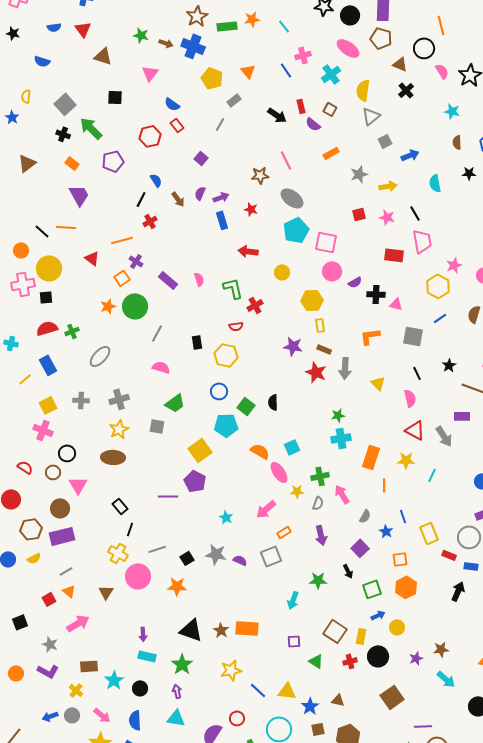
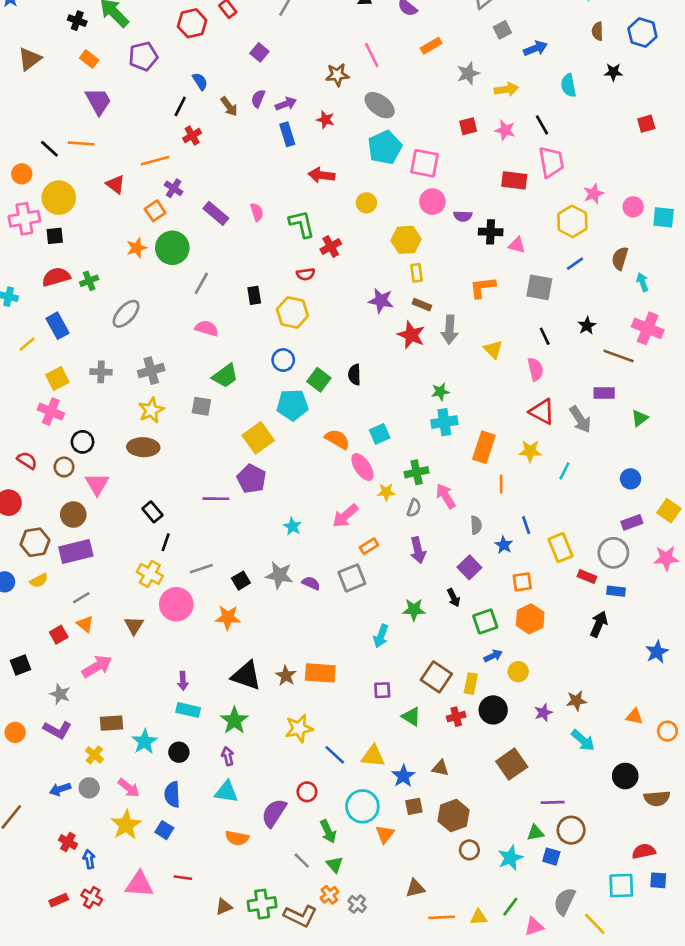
purple semicircle: (355, 282) -> (463, 216), turned 32
gray semicircle: (365, 516) -> (476, 525), turned -32

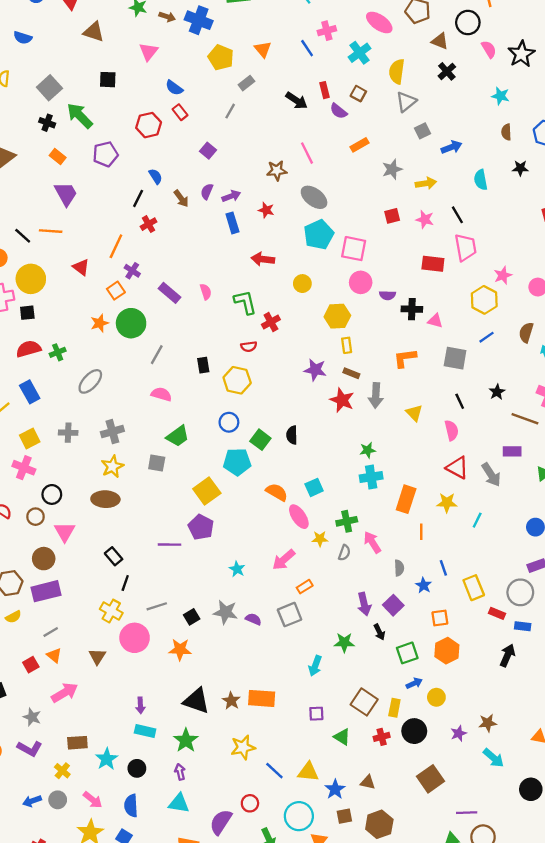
orange line: (155, 161) -> (116, 246), turned -50
purple arrow: (418, 550) -> (364, 604), moved

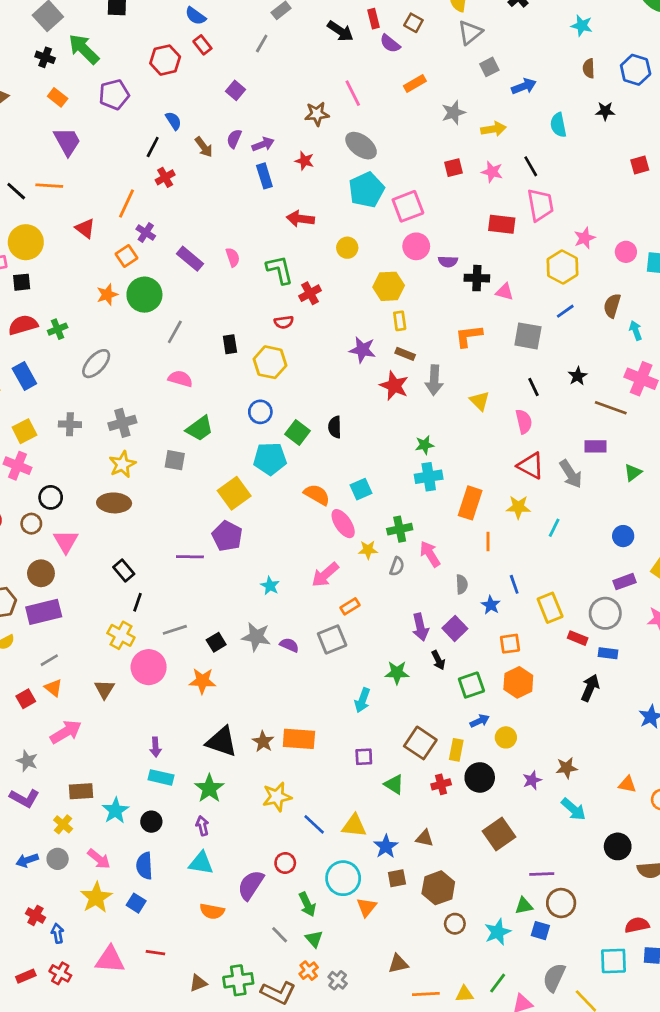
pink square: (354, 249) -> (408, 206), turned -32

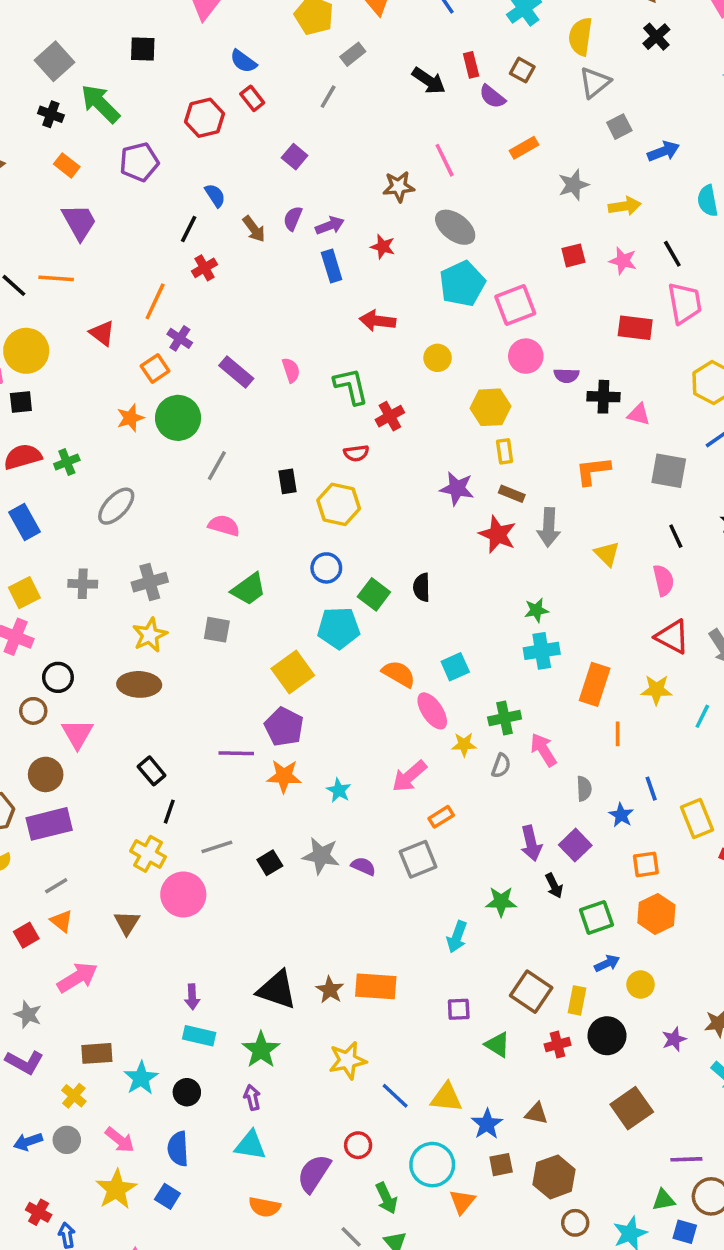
orange star: (202, 681) -> (284, 776), moved

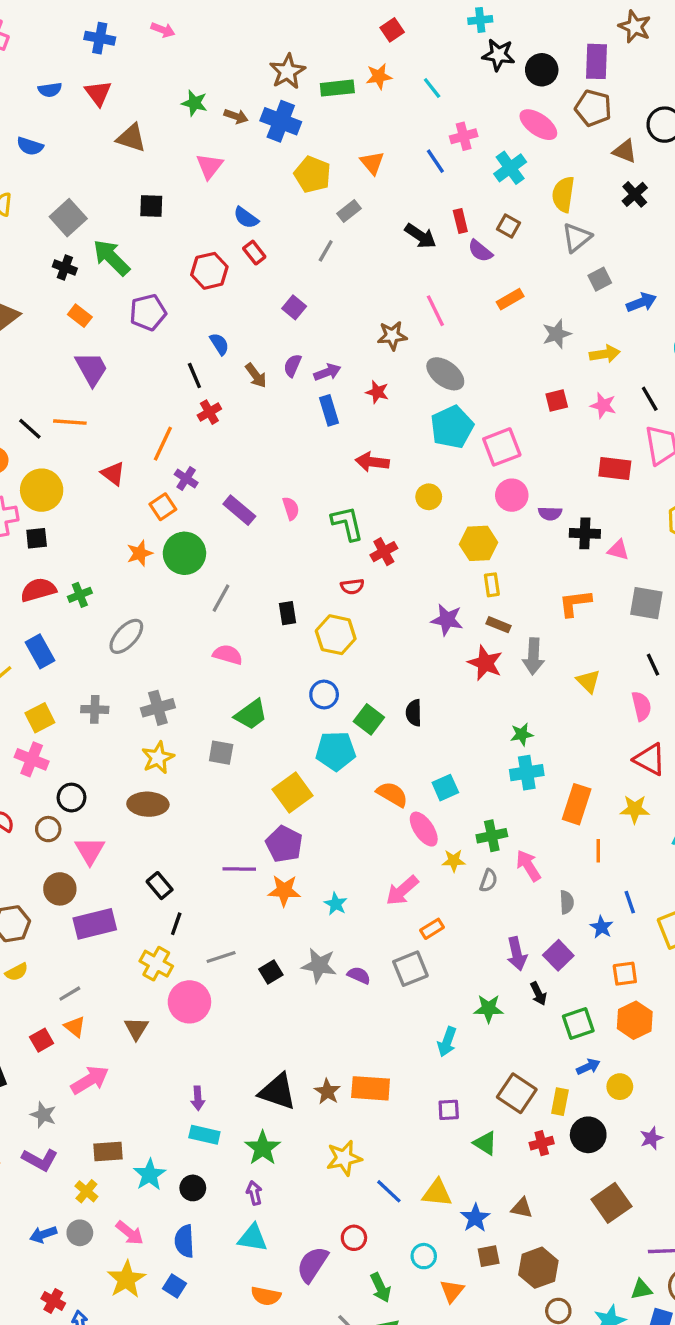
black line: (189, 229) -> (194, 375), turned -50
purple rectangle: (49, 824) -> (95, 924), moved
cyan circle: (432, 1165) -> (424, 1256), size x0.6

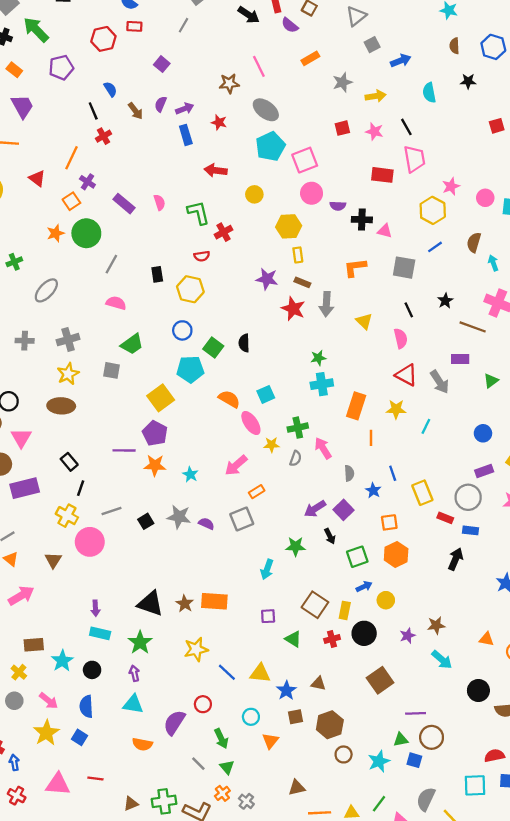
red rectangle: (254, 253) -> (134, 26), turned -49
purple arrow: (517, 954) -> (315, 509), turned 70

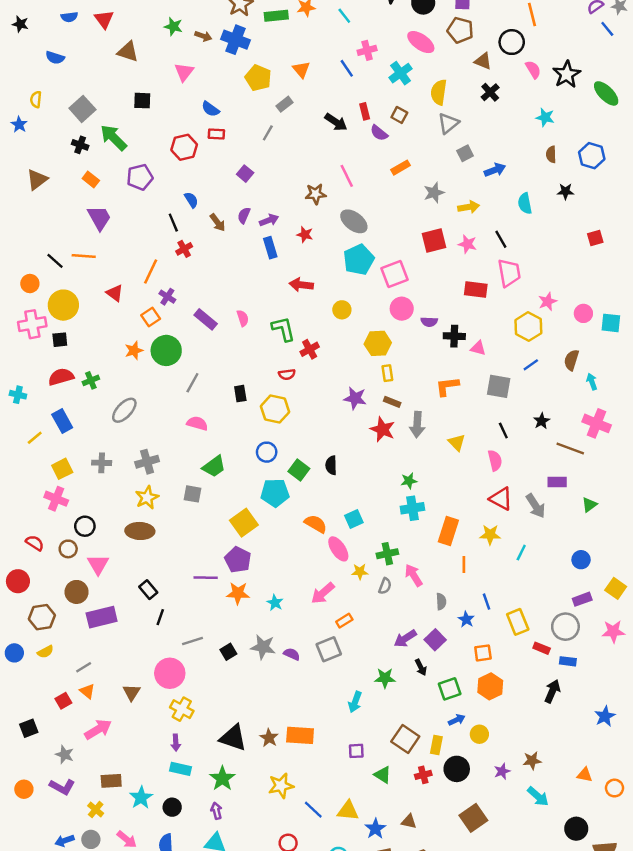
red square: (342, 128) -> (434, 240), size x1.5
yellow cross: (67, 516) -> (182, 709), moved

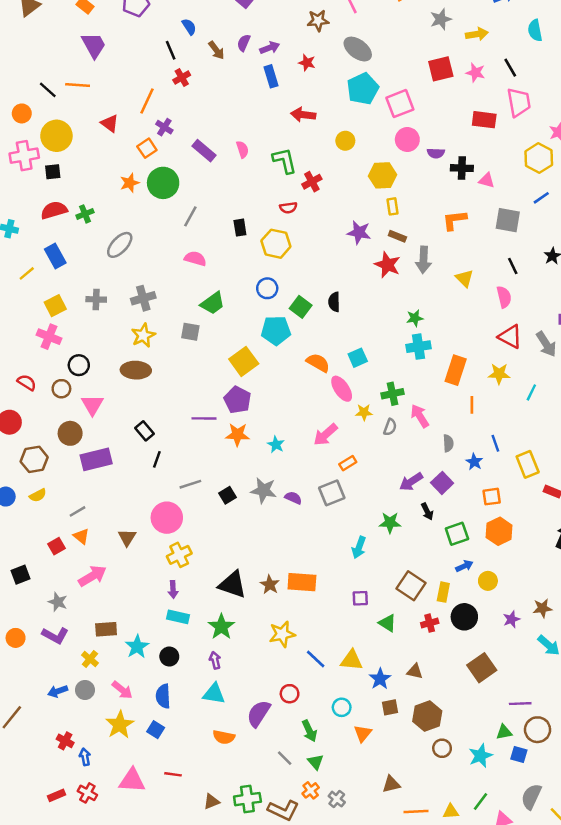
yellow cross: (182, 709) -> (179, 555), turned 35

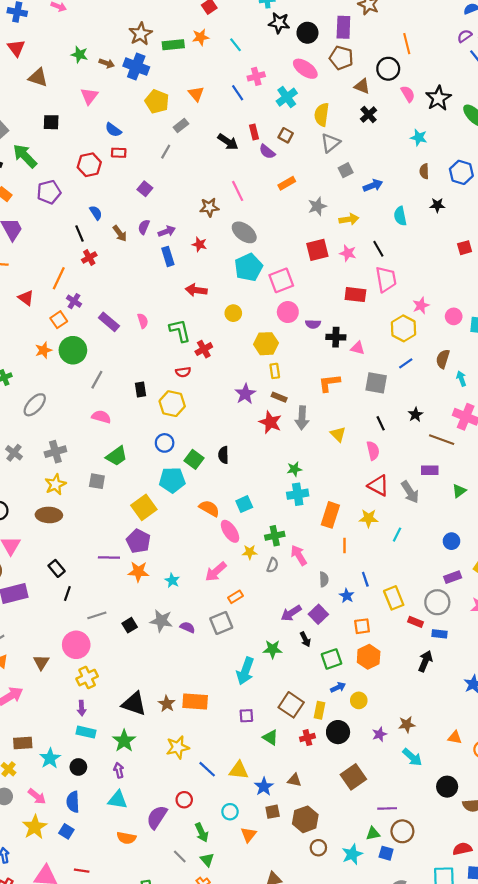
purple star: (359, 232) -> (245, 394), turned 30
gray cross: (96, 299) -> (14, 453), turned 35
cyan arrow: (359, 547) -> (245, 671), size x1.4

